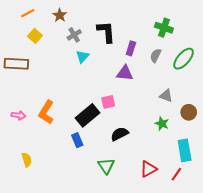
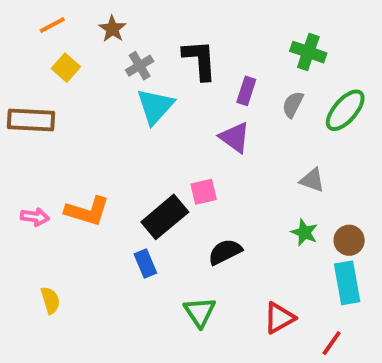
cyan triangle: (82, 57) -> (155, 106), size x1.5
purple triangle: (125, 73) -> (235, 137), turned 30
orange L-shape: (46, 112) -> (87, 211), turned -105
brown circle: (189, 112) -> (349, 240), moved
red line: (176, 174) -> (332, 343), moved

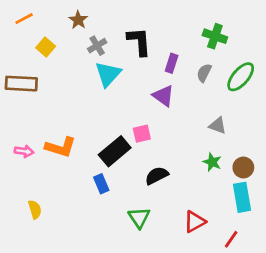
orange line: (52, 25) -> (24, 19), moved

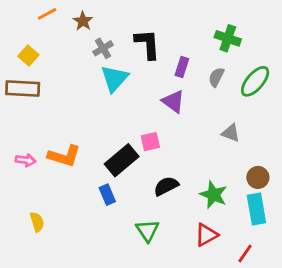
orange line: (24, 19) -> (47, 14), moved
yellow square: (46, 47) -> (28, 56), moved
green star: (212, 162) -> (213, 195), moved, size x1.4

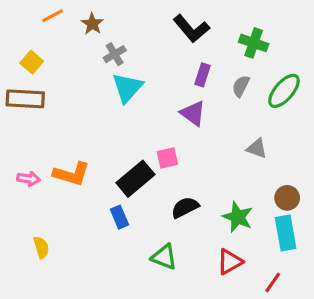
black L-shape: (147, 44) -> (191, 29), moved, turned 144
green triangle: (147, 231) -> (164, 257), turned -35

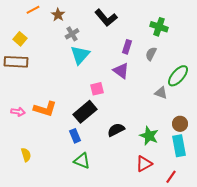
black L-shape: (191, 29) -> (106, 18), moved
green ellipse: (284, 91) -> (178, 76), moved
pink square: (167, 158) -> (97, 89), moved
green triangle: (164, 257) -> (82, 161), moved

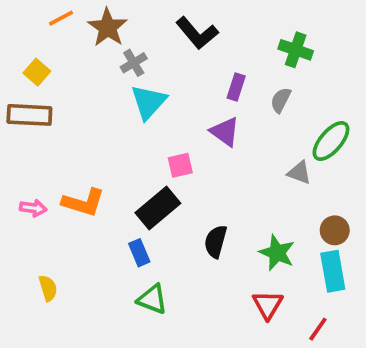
brown star: (58, 15) -> (108, 27), size x1.5
black semicircle: (116, 130) -> (216, 242), turned -48
red triangle: (144, 164) -> (268, 305), turned -30

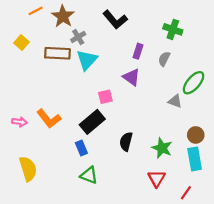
brown rectangle: (29, 115) -> (57, 53), moved
orange L-shape: (83, 202) -> (49, 119), turned 35
yellow semicircle: (48, 288) -> (28, 169), size x1.6

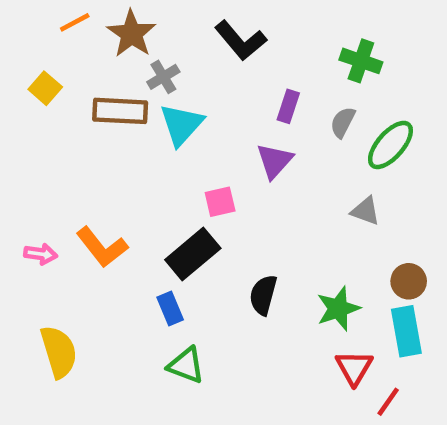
purple triangle: (131, 77) -> (275, 161), turned 36
green ellipse: (194, 83) -> (390, 145), moved
green star: (162, 148) -> (338, 309), turned 30
red triangle: (157, 178) -> (354, 368), moved

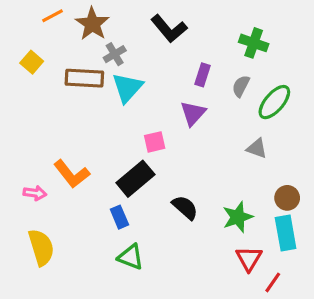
pink arrow: (41, 254) -> (35, 193), moved
black semicircle: (263, 295) -> (185, 207), turned 116

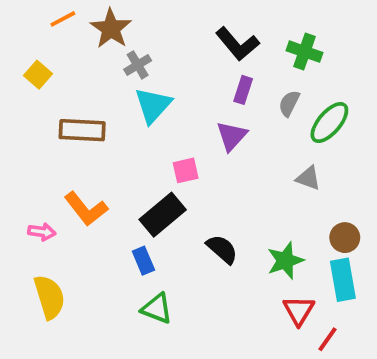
black L-shape: (169, 29) -> (237, 44), moved
brown rectangle: (84, 78) -> (82, 130), moved

